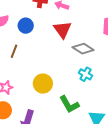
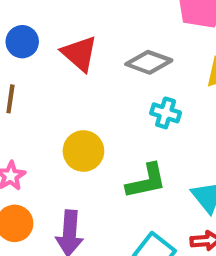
red triangle: (62, 30) -> (79, 54), moved
green L-shape: (69, 104) -> (146, 181), turned -60

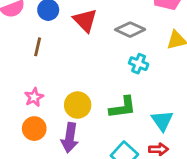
yellow circle: (83, 151) -> (78, 105), moved

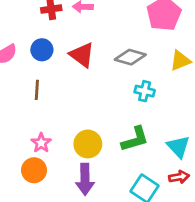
orange circle: (34, 129) -> (34, 170), moved

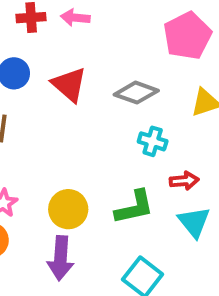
red arrow: (179, 177) -> (184, 181), moved

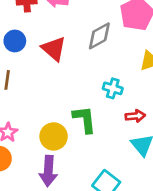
gray diamond: (136, 93) -> (99, 36), moved, turned -48
green L-shape: (134, 207) -> (85, 119), moved, turned -84

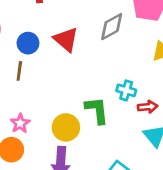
blue circle: (15, 41) -> (28, 43), moved
cyan cross: (113, 88) -> (126, 90), moved

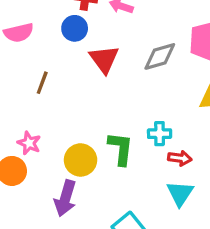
blue circle: (28, 43) -> (75, 28), moved
cyan cross: (126, 90) -> (160, 134), turned -30
pink star: (20, 123) -> (29, 143), turned -30

